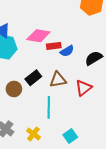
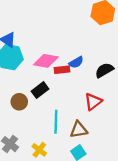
pink diamond: (38, 36) -> (46, 61), moved
red rectangle: (54, 46) -> (62, 70), moved
brown triangle: (58, 80) -> (79, 130), moved

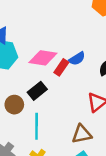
red rectangle: (62, 70) -> (61, 67), turned -48
cyan line: (56, 122) -> (37, 126), moved

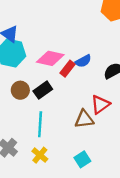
brown circle: (14, 105) -> (20, 90), moved
brown triangle: (82, 134) -> (84, 119), moved

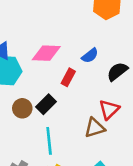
pink diamond: (50, 58) -> (46, 53), moved
blue semicircle: (83, 61) -> (90, 56), moved

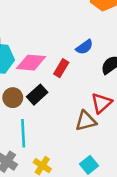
pink diamond: (46, 53) -> (31, 63), moved
cyan line: (49, 141) -> (23, 133), moved

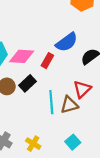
blue semicircle: (84, 47) -> (67, 42), size x1.5
cyan line: (23, 133) -> (51, 102), moved

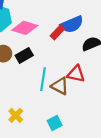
red rectangle: (47, 61) -> (57, 32), moved
red triangle: (82, 89) -> (76, 74), turned 42
brown triangle: (69, 105) -> (60, 86), turned 30

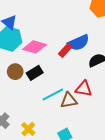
cyan line: (43, 79) -> (53, 95), turned 55
brown triangle: (60, 86) -> (69, 100), turned -36

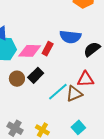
blue semicircle: (78, 43) -> (70, 37), turned 45
red rectangle: (65, 50) -> (48, 49), moved

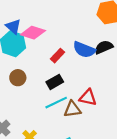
black semicircle: (92, 49) -> (104, 47), moved
pink diamond: (30, 51) -> (33, 33), moved
black rectangle: (36, 75) -> (55, 82), moved

